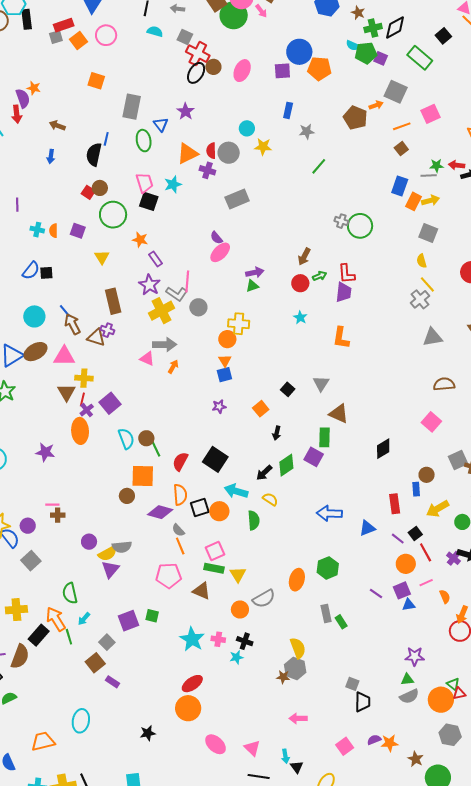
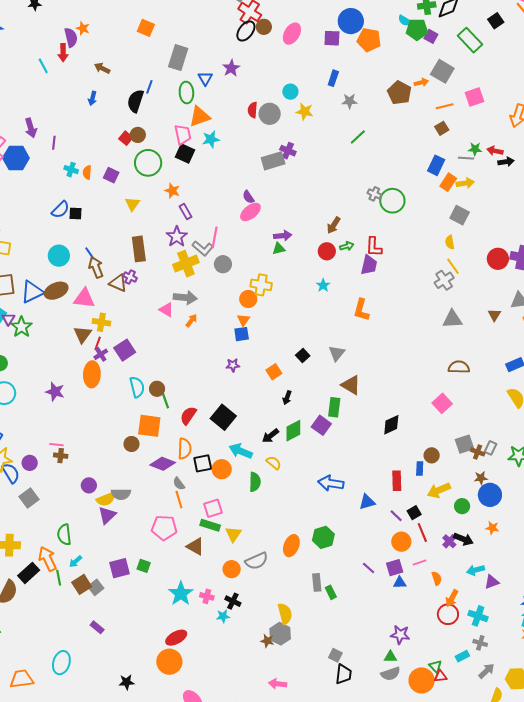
orange triangle: (187, 154) -> (200, 116), moved
purple cross: (207, 170) -> (288, 151), moved
brown square: (95, 663) -> (82, 584), moved

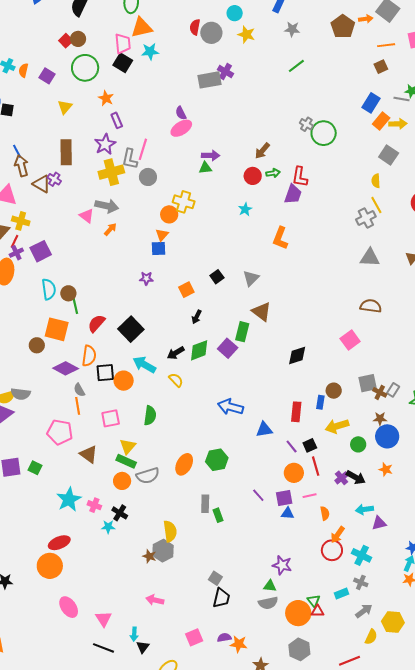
gray L-shape: (203, 248) -> (130, 159), turned 55
green semicircle: (255, 482) -> (150, 416), moved
green rectangle: (210, 525) -> (126, 461), moved

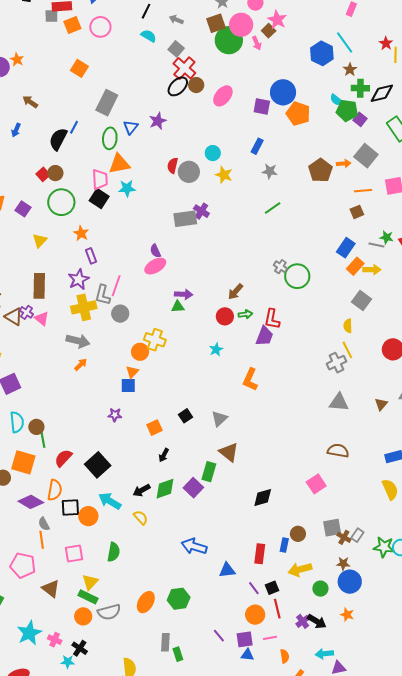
pink triangle: (87, 216) -> (42, 319), moved

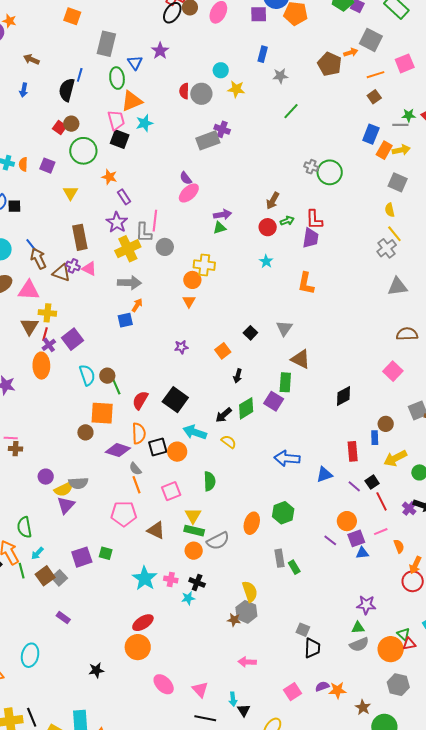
blue square: (128, 385) -> (125, 320), moved
orange circle: (255, 615) -> (347, 521), moved

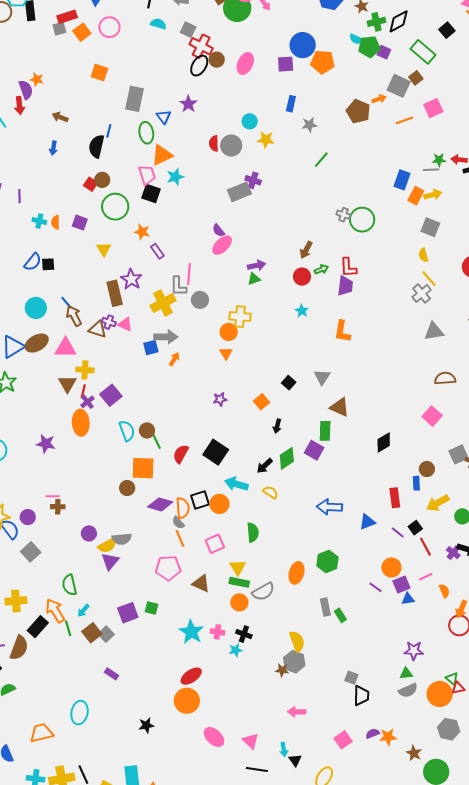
brown square: (374, 97) -> (416, 78), moved
purple star: (117, 222) -> (131, 279), moved
blue square: (125, 320) -> (151, 348), moved
orange semicircle: (139, 433) -> (183, 508), moved

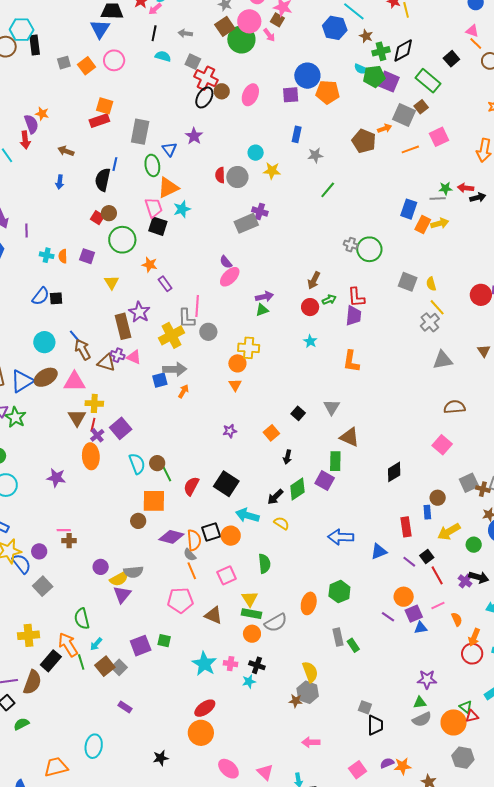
red rectangle: (67, 17) -> (99, 121), moved
purple square: (384, 52) -> (389, 82), size x1.5
gray square: (430, 227) -> (408, 282), moved

